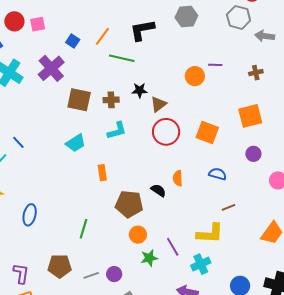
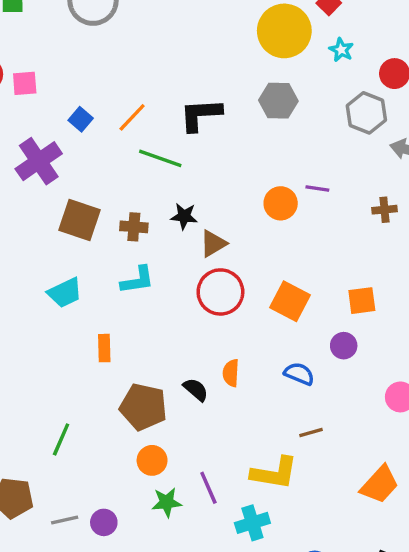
orange square: (250, 116) -> (362, 301), moved, size x0.7
purple circle: (253, 154) -> (344, 346), moved

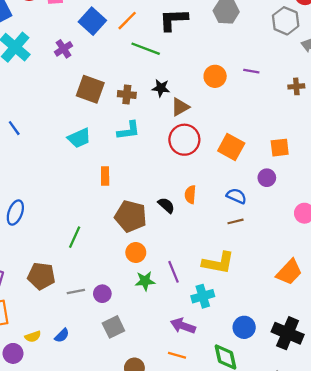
blue square: (81, 119) -> (92, 21), size x1.6
purple cross: (39, 161) -> (63, 49), size x0.6
orange circle: (281, 203) -> (215, 76), moved
brown line: (311, 433) -> (235, 221), moved

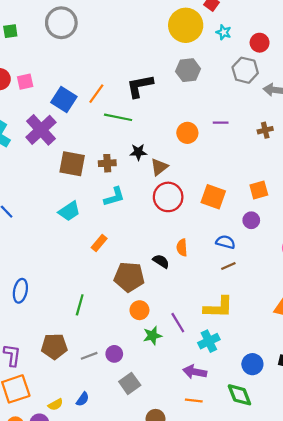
purple cross: (63, 49) -> (41, 130), size x1.8
orange rectangle: (105, 176) -> (99, 243), turned 49

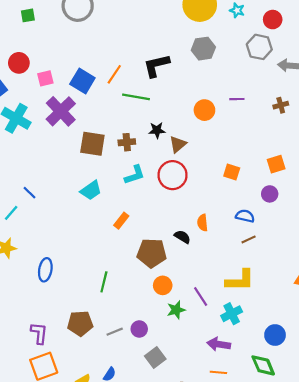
pink square: (25, 82) -> (45, 78), moved
red circle: (168, 197) -> (173, 175), moved
orange square: (213, 197) -> (232, 172), size x0.7

